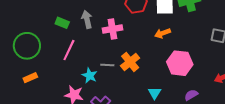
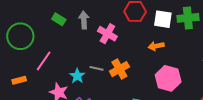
pink cross: (112, 29) -> (107, 34), turned 30
pink line: (69, 50) -> (44, 61), moved
orange rectangle: (30, 78) -> (19, 80), moved

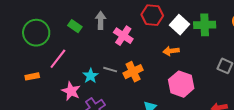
green rectangle: (59, 19) -> (75, 26), moved
white square: (163, 19) -> (180, 25), turned 30

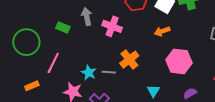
gray line: (110, 70) -> (109, 72), moved

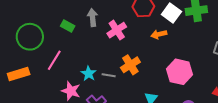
pink cross: (112, 26) -> (117, 30), turned 30
orange arrow: (162, 31) -> (159, 34), moved
orange rectangle: (32, 86) -> (19, 74), moved, size x1.5

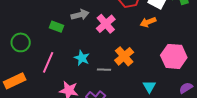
gray arrow: (92, 18) -> (80, 15), turned 90
green circle: (30, 37) -> (21, 42), size x0.7
cyan star: (89, 74) -> (82, 58), moved

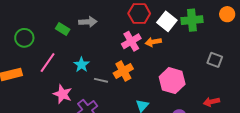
pink cross: (106, 24) -> (131, 41), moved

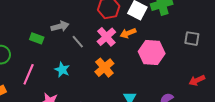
gray line: (101, 80) -> (78, 42), moved, turned 48
pink hexagon: (172, 81) -> (152, 52), moved

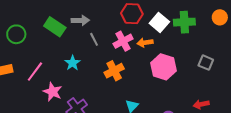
green rectangle: (37, 38) -> (55, 27), size x1.5
pink line: (29, 74) -> (35, 72), moved

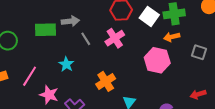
green rectangle: (55, 27) -> (46, 30), turned -30
orange arrow: (145, 43) -> (172, 37), moved
orange cross: (114, 71) -> (106, 81), moved

